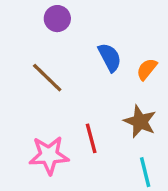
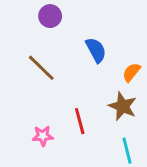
orange semicircle: (147, 69) -> (131, 72), moved
pink star: (49, 155) -> (43, 136), size x0.6

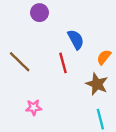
brown line: (41, 68) -> (20, 62), moved
red line: (80, 121) -> (63, 63), moved

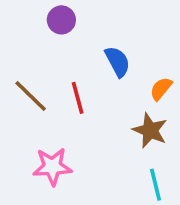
red line: (63, 63) -> (78, 98), moved
pink star: (34, 107) -> (52, 167), size x1.5

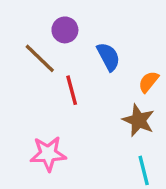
purple circle: (61, 20) -> (65, 30), moved
brown line: (31, 96) -> (40, 58), moved

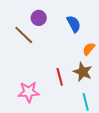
blue semicircle: (108, 57) -> (74, 24), moved
red line: (72, 90) -> (60, 77), moved

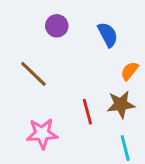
brown line: (24, 35) -> (33, 74), moved
brown star: (83, 72) -> (121, 104), turned -30

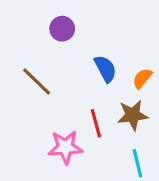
blue semicircle: (108, 35) -> (105, 69), moved
pink star: (42, 134) -> (65, 147), moved

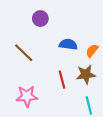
blue semicircle: (105, 69) -> (68, 44), turned -54
pink star: (65, 147) -> (27, 96), moved

